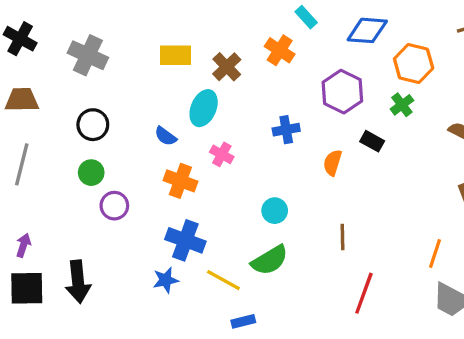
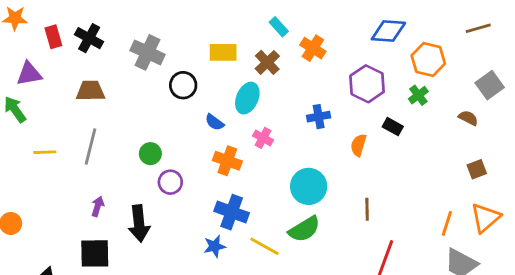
cyan rectangle: (306, 17) -> (279, 27), moved
black circle: (93, 125) -> (183, 85), moved
cyan circle: (275, 211) -> (309, 186), size x1.6
purple arrow: (23, 245) -> (98, 206), moved
black arrow: (78, 282) -> (139, 223), moved

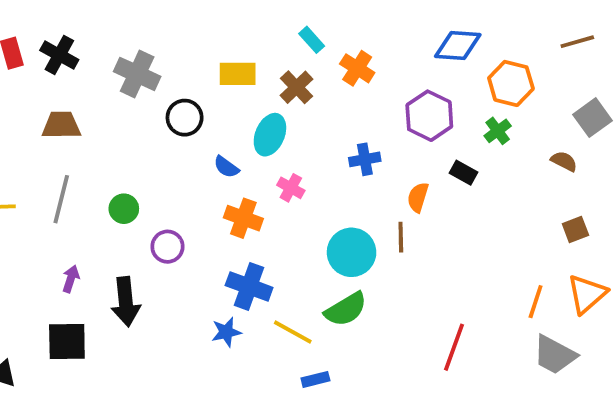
green circle: (150, 154) -> (124, 209), moved
brown line: (367, 209) -> (401, 237), moved

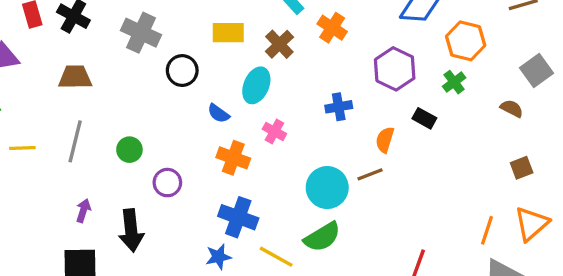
brown line: (401, 237) -> (370, 174), turned 70

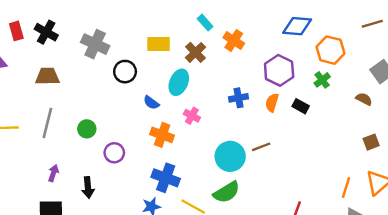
orange semicircle: (385, 140) -> (272, 103), moved
black arrow: (131, 230) -> (88, 187), size x0.7

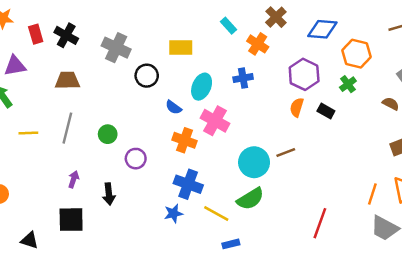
brown cross: (195, 52) -> (276, 17), moved
blue cross: (239, 98) -> (243, 78), moved
pink cross: (192, 116) -> (215, 121), size x1.6

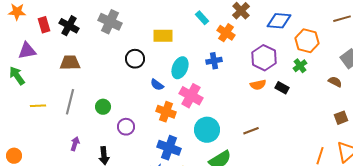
gray cross: (116, 48) -> (110, 22), moved
orange semicircle: (297, 107) -> (258, 85), turned -119
brown line: (286, 152) -> (251, 131), moved
cyan circle: (254, 162) -> (207, 130), moved

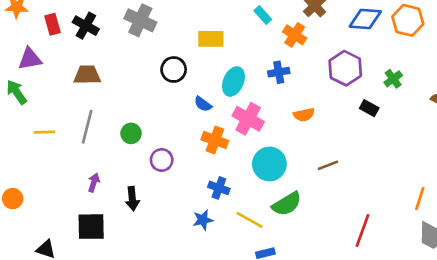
orange hexagon: (307, 41) -> (408, 20), moved
orange semicircle: (258, 85) -> (304, 115), moved
blue cross: (169, 148) -> (219, 188), size x0.7

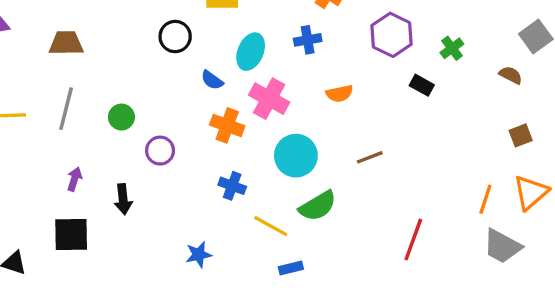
blue star: (203, 220) -> (199, 255), moved

